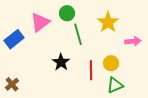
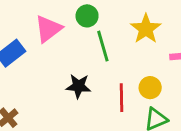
black star: (61, 62) -> (78, 86), turned -30

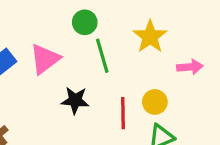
pink triangle: (48, 29) -> (45, 59), moved

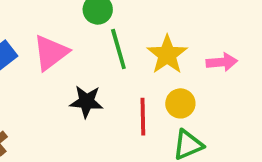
yellow star: (150, 37) -> (167, 55), moved

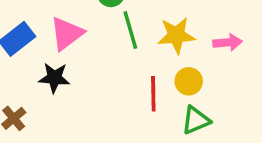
yellow star: (167, 55) -> (176, 35), turned 30
black star: (86, 102) -> (54, 78), moved

